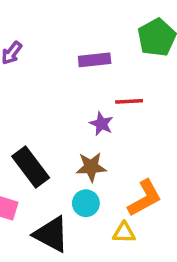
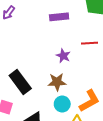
red line: (129, 101) -> (89, 43), moved
cyan circle: (86, 203) -> (62, 104), moved

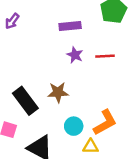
purple star: (63, 56) -> (75, 55), moved
brown star: (57, 82) -> (58, 92), moved

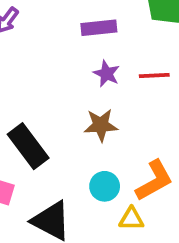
brown star: (58, 92) -> (101, 125), moved

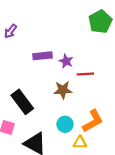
purple rectangle: (99, 28) -> (43, 56), moved
red line: (154, 75) -> (85, 74), moved

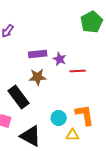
brown star: (63, 90) -> (38, 77), moved
orange L-shape: (93, 121) -> (85, 115), turned -70

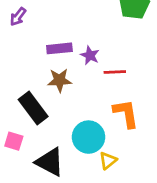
orange L-shape: (85, 115) -> (126, 113), moved
cyan circle: (59, 118) -> (89, 137), size x1.5
yellow triangle: (73, 135) -> (108, 161), turned -40

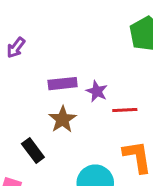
brown star: (59, 80) -> (63, 119), turned -30
black rectangle: (33, 108) -> (33, 150), size x0.7

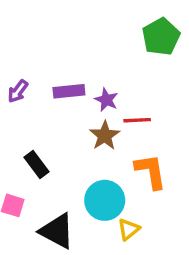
purple arrow: (16, 48) -> (18, 91), moved
brown star: (63, 119) -> (105, 136), moved

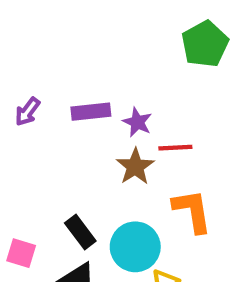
black rectangle: (37, 165) -> (80, 232), moved

